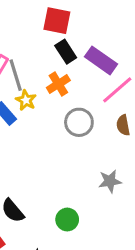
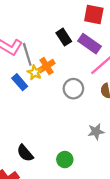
red square: (57, 21) -> (94, 15), moved
orange cross: (58, 84) -> (47, 66), moved

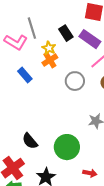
gray line: (27, 54) -> (32, 28), moved
yellow star: (35, 73) -> (49, 48), moved
green circle: (65, 160) -> (67, 147), size x1.6

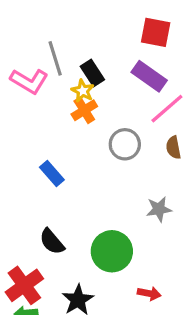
black rectangle: (66, 33) -> (92, 73), moved
blue rectangle: (25, 75) -> (52, 173), moved

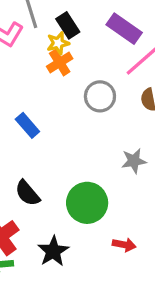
yellow star: (83, 91) -> (58, 43), turned 30

